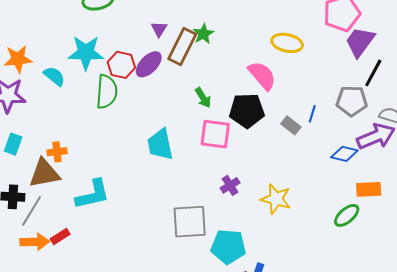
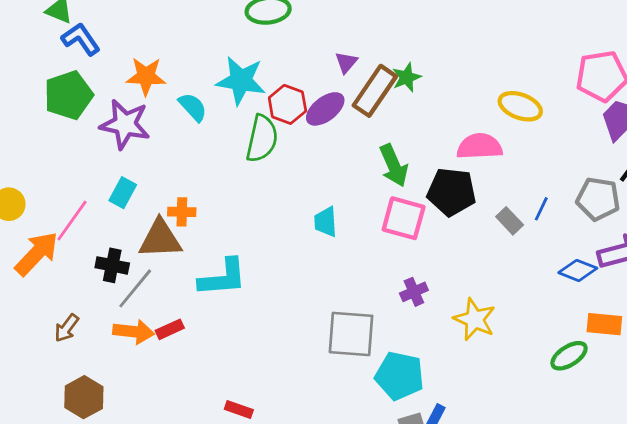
pink semicircle: (262, 76) -> (480, 146), turned -60
green arrow: (203, 98) -> (394, 166), size x1.4
cyan trapezoid: (160, 144) -> (326, 222), size x0.7

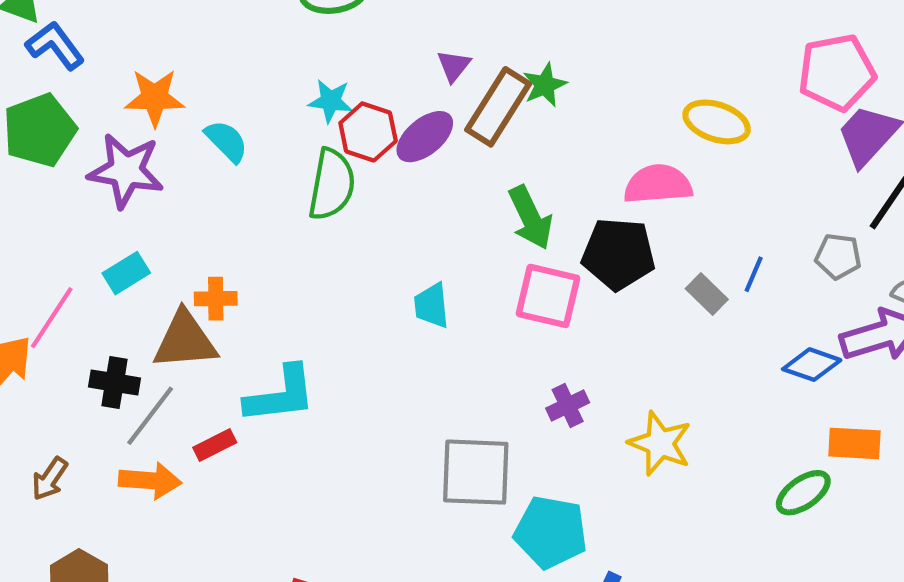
cyan star: (241, 81) -> (330, 101), moved, size x0.6
cyan rectangle: (123, 193) -> (126, 273), turned 32
gray pentagon: (598, 199) -> (838, 256), size x0.7
red rectangle: (170, 329) -> (215, 445), moved

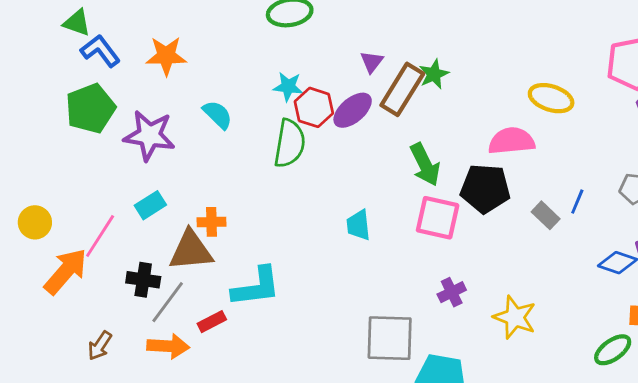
orange star: (155, 98) -> (166, 56), moved

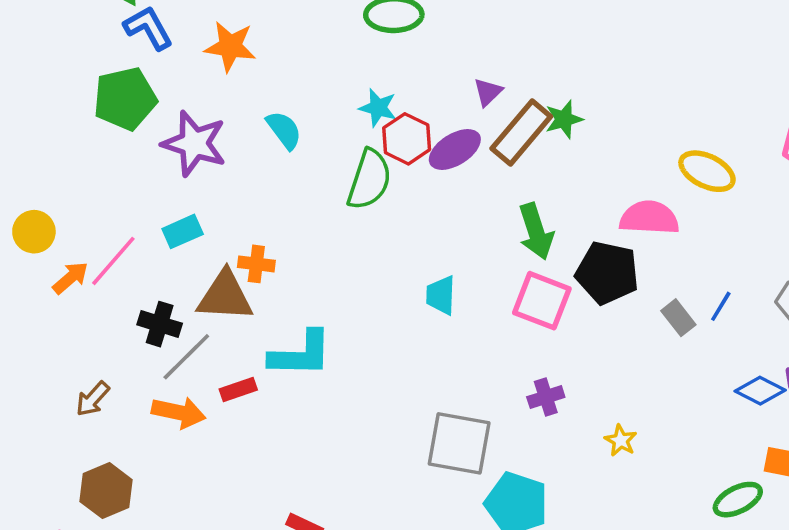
orange arrow: (66, 271) -> (71, 278), moved, size x0.6
yellow star: (515, 317) -> (621, 440), size x0.6

